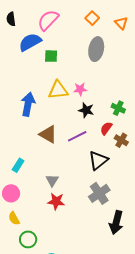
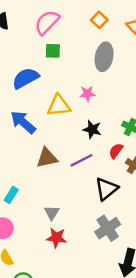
blue semicircle: (30, 42) -> (26, 78), moved
green square: (51, 56) -> (53, 51), moved
pink star: (80, 89) -> (87, 94), moved
blue arrow: (28, 104) -> (23, 122), turned -60
brown triangle: (48, 134) -> (47, 158), turned -42

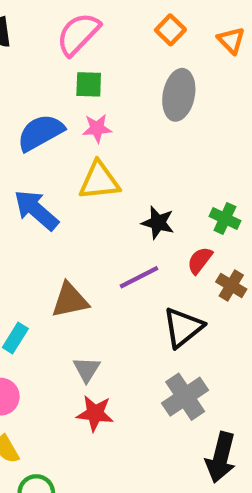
pink star: (87, 94) -> (97, 128), moved
brown triangle: (47, 158) -> (70, 300), moved

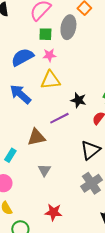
gray ellipse: (179, 95) -> (68, 27), moved
purple line: (139, 277) -> (59, 118), moved
red star: (95, 413) -> (53, 212), moved

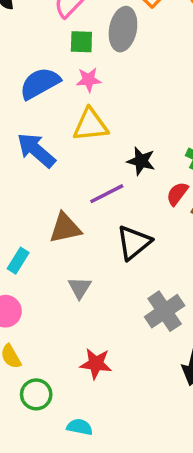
black triangle: (90, 150) -> (134, 242), moved

